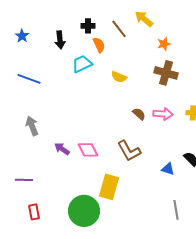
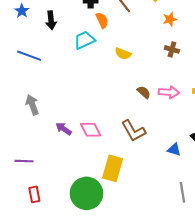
black arrow: (60, 40) -> (51, 20), moved
brown cross: (166, 73) -> (172, 49), size x0.6

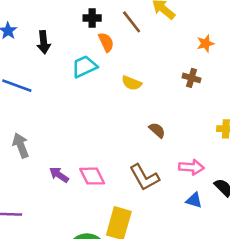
orange star: (170, 19) -> (206, 44), moved
pink arrow: (169, 92) -> (191, 167), moved

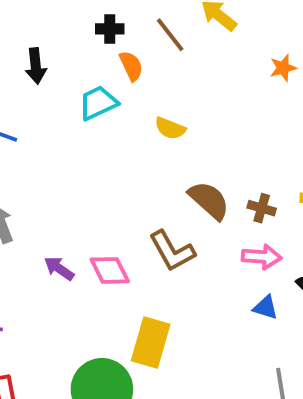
brown cross: (191, 78) -> (262, 208), moved
brown semicircle: (157, 130) -> (209, 200), size x1.6
brown L-shape: (144, 177) -> (172, 251), moved

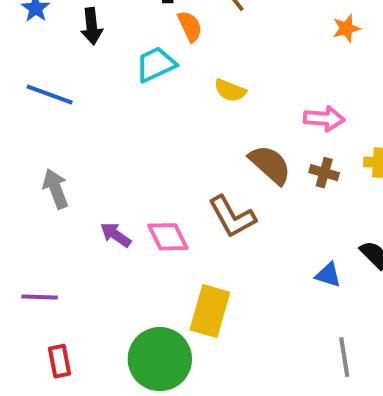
pink arrow: (262, 257) -> (324, 119), moved

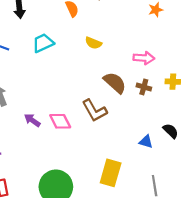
cyan trapezoid: (156, 64) -> (43, 43), moved
yellow rectangle: (210, 311) -> (111, 173), moved

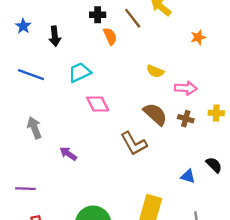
yellow semicircle: (93, 43) -> (155, 71), moved
pink diamond: (60, 121) -> (98, 104), moved

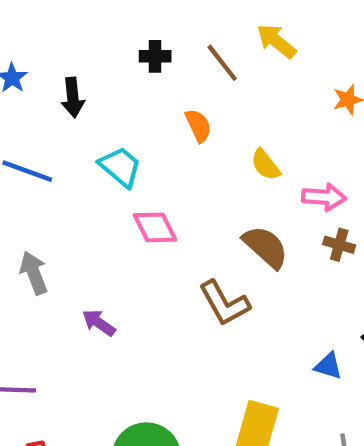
orange semicircle: (110, 36) -> (198, 126), moved
yellow semicircle: (155, 71) -> (265, 165), turned 30
cyan trapezoid: (80, 72) -> (120, 167), turned 65
brown cross: (186, 119) -> (339, 245), moved

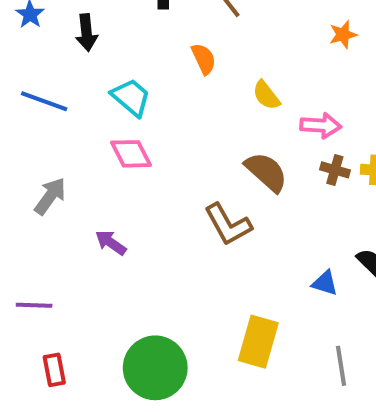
pink diamond: (155, 227) -> (131, 154), moved
gray arrow: (34, 273) -> (50, 196), turned 57

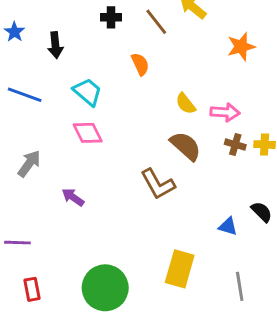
orange star: (343, 35) -> (241, 47), size x1.4
yellow semicircle: (266, 95) -> (186, 104), moved

